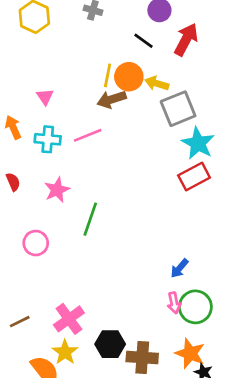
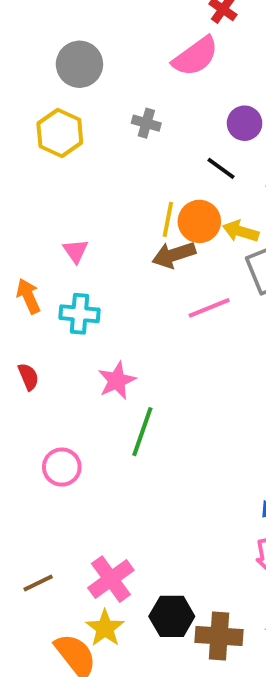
pink line: (88, 135) -> (209, 308), moved
pink star: (57, 190) -> (117, 381), moved

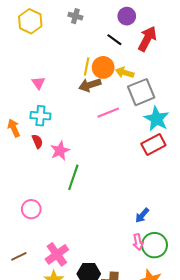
orange arrow: (28, 296) -> (14, 128), moved
red semicircle: (28, 377) -> (37, 141), moved
pink circle: (62, 467) -> (31, 209), moved

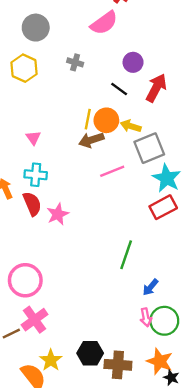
red semicircle: (37, 141) -> (32, 204), size x1.5
green line: (73, 177) -> (126, 255), moved
pink circle: (31, 209) -> (25, 280), size x1.5
pink cross: (57, 254) -> (35, 320), moved

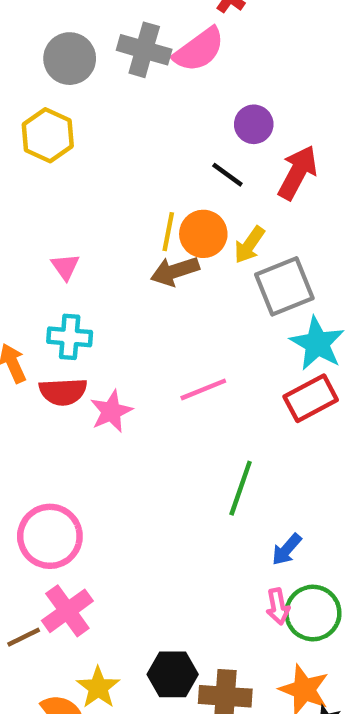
gray cross: (75, 62) -> (144, 50), moved, size x1.6
yellow arrow: (131, 126) -> (249, 245), turned -72
pink line: (112, 171) -> (203, 389), moved
red semicircle: (32, 204) -> (63, 392), turned 110

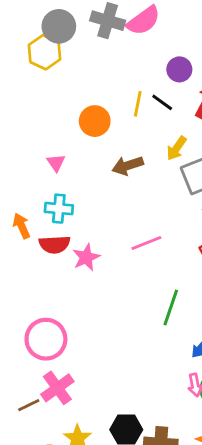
yellow hexagon: (48, 135) -> (44, 52), moved
yellow line: (168, 232) -> (138, 104), moved
orange circle: (203, 234) -> (95, 121), moved

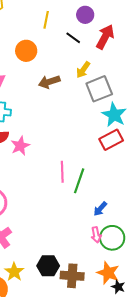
yellow line: (138, 104) -> (46, 20), moved
pink line: (146, 243) -> (62, 172), moved, turned -70

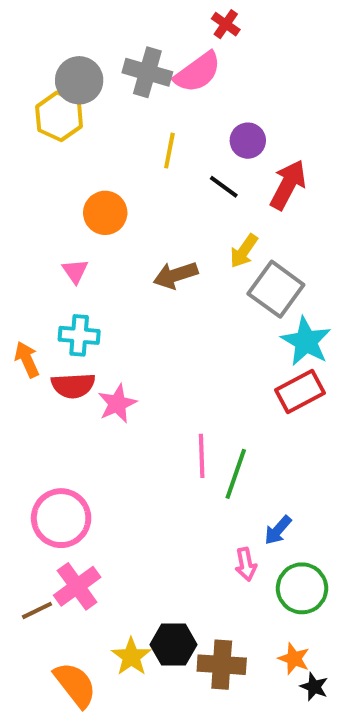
orange circle: (26, 51) -> (105, 213), moved
gray square: (99, 89) -> (276, 289), turned -32
pink arrow: (96, 235) -> (246, 564), moved
yellow star: (14, 272) -> (131, 657), moved
orange star: (108, 273) -> (294, 659), size x0.7

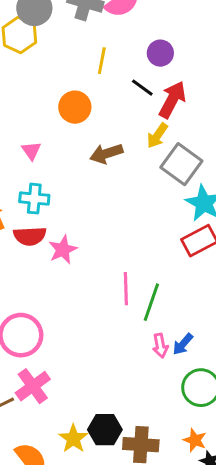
red arrow: (288, 185) -> (172, 100), moved
orange circle: (105, 213) -> (75, 107), moved
pink arrow: (246, 564) -> (160, 346), moved

